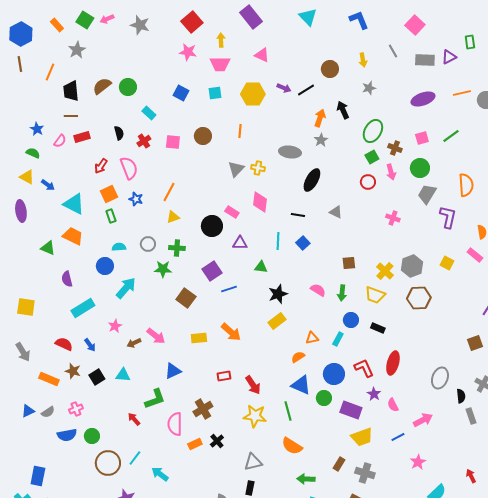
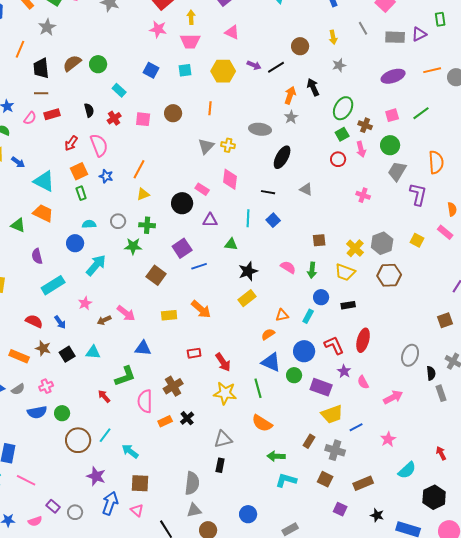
black rectangle: (378, 328) -> (348, 305), turned -32
blue triangle: (173, 371) -> (143, 348), turned 30
blue line: (398, 437) -> (356, 427), moved

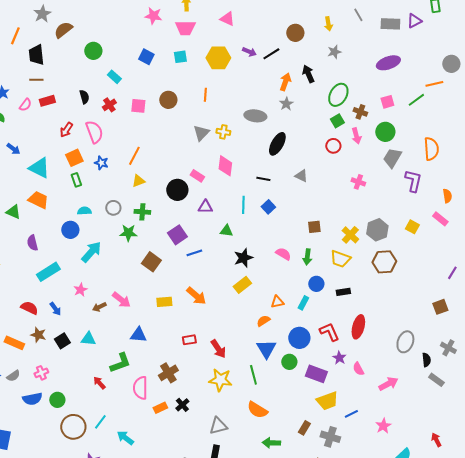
brown semicircle: (72, 63) -> (63, 30), moved
orange line: (432, 70) -> (434, 84), moved
blue triangle: (271, 362) -> (266, 349), turned 35
gray rectangle: (441, 393) -> (436, 380), turned -35

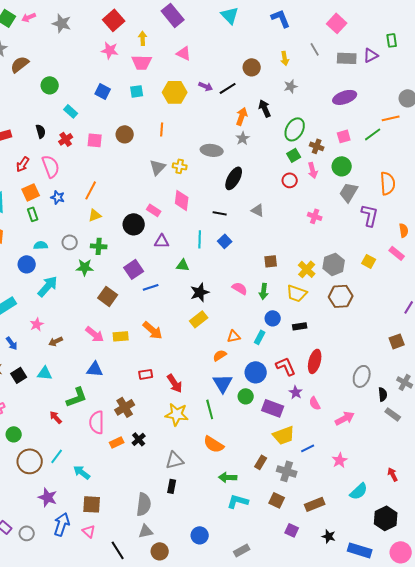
pink arrow: (121, 300) -> (95, 334), moved

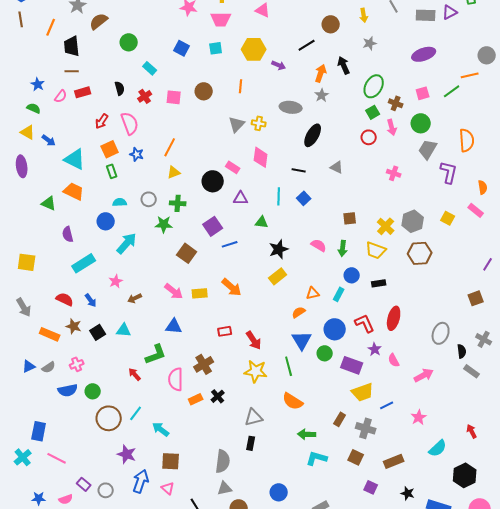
purple arrow: (206, 86) -> (279, 65), moved

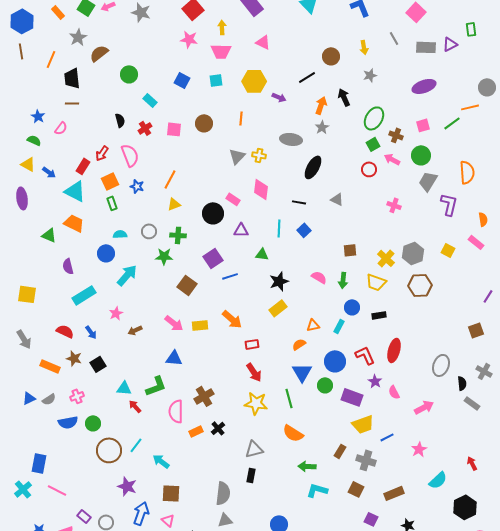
red rectangle: (83, 92) -> (83, 166), moved, turned -42
pink arrow: (392, 127) -> (392, 159), turned 133
cyan triangle: (124, 330) -> (124, 388), moved
red rectangle: (225, 331) -> (252, 344), moved

